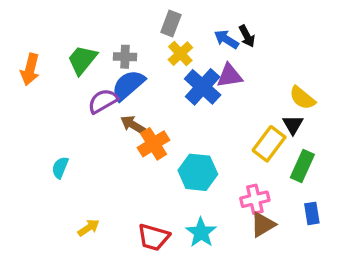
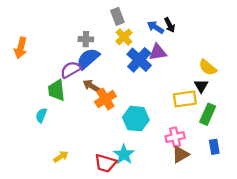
gray rectangle: (171, 23) -> (117, 16), turned -42
green trapezoid: (82, 60) -> (57, 90), moved, turned -45
yellow rectangle: (269, 144) -> (185, 99), turned 45
cyan star: (201, 232) -> (124, 154), moved

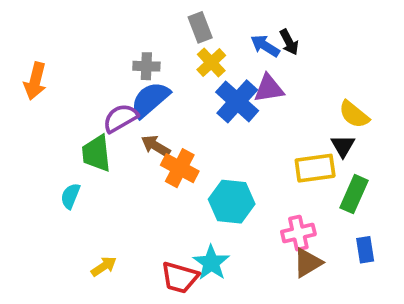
orange cross: (105, 99) -> (180, 168), turned -30

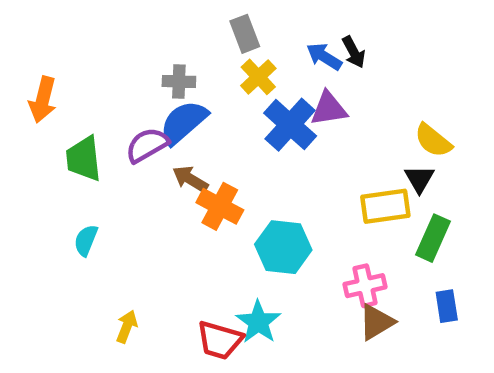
green trapezoid: (96, 153) -> (84, 159), moved
yellow arrow: (104, 266) -> (127, 327), turned -35

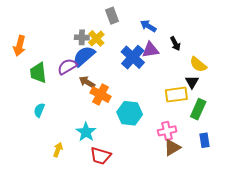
black arrow: (354, 52) -> (175, 44), moved
yellow cross: (258, 77) -> (96, 38), moved
cyan star: (258, 322) -> (86, 132), moved

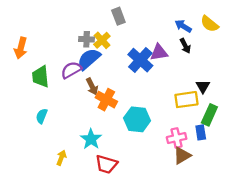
blue arrow: (148, 26) -> (183, 26), moved
yellow semicircle: (198, 64) -> (209, 24), moved
brown arrow: (87, 82) -> (92, 86), turned -147
blue rectangle: (204, 140) -> (201, 132), moved

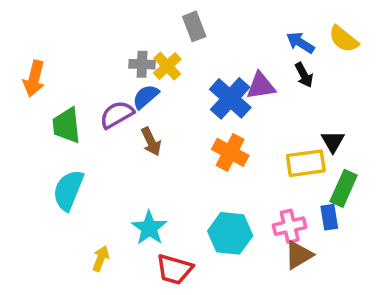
blue semicircle: (89, 59) -> (146, 97), size x0.7
orange cross: (106, 100) -> (230, 152), moved
cyan semicircle: (42, 116) -> (68, 190), size x1.6
cyan hexagon: (137, 119) -> (230, 233), moved

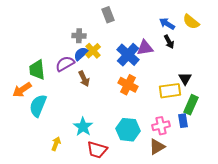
yellow cross: (167, 66) -> (93, 51), moved
orange arrow: (34, 79) -> (22, 90), moved, turned 42
brown triangle: (299, 255) -> (157, 147), moved

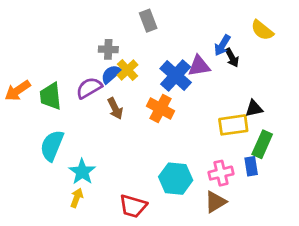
blue arrow: (167, 24) -> (222, 45), moved, turned -91
black triangle: (185, 79) -> (254, 108), turned 48
orange cross: (128, 85) -> (160, 108), moved
orange arrow: (22, 90) -> (18, 91), moved
cyan star: (83, 127) -> (82, 172), moved

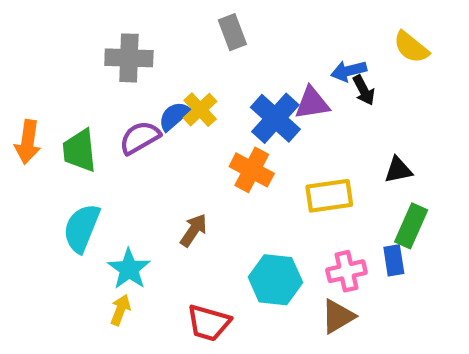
blue arrow: (222, 45) -> (349, 71), turned 45
gray cross: (108, 49) -> (129, 58), moved, size x1.5
orange arrow: (18, 91) -> (28, 142), turned -48
brown arrow: (115, 108) -> (194, 230), moved, turned -120
yellow rectangle: (233, 125) -> (329, 196), moved

